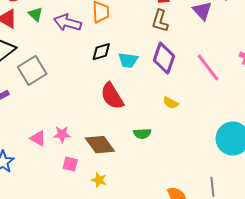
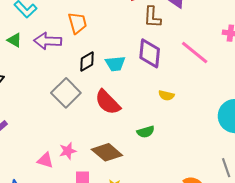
brown L-shape: (160, 21) -> (152, 17), moved
gray square: (32, 70) -> (66, 93), moved

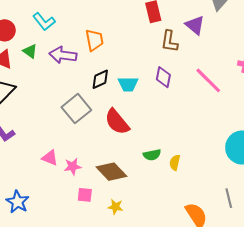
purple diamond: (150, 53) -> (163, 77), size x0.7
yellow semicircle: (166, 95) -> (175, 163), moved, turned 84
pink triangle: (45, 160) -> (50, 158), moved

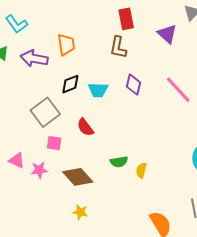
brown L-shape: (169, 41) -> (118, 47), moved
red semicircle: (117, 122) -> (85, 127), size x0.7
pink square: (85, 195) -> (54, 143), moved

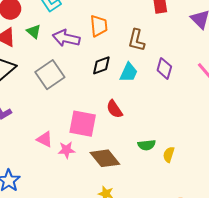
brown L-shape: (118, 47) -> (136, 40), moved
cyan trapezoid: (98, 90) -> (129, 72), turned -70
gray square: (45, 112) -> (50, 75), moved
pink square: (54, 143) -> (83, 124), size x1.8

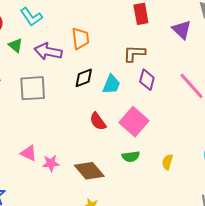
brown L-shape: (136, 40) -> (134, 53), moved, turned 80
gray square: (50, 75) -> (33, 88), turned 32
pink square: (83, 124) -> (134, 122), moved, turned 32
yellow semicircle: (169, 155) -> (167, 162), moved

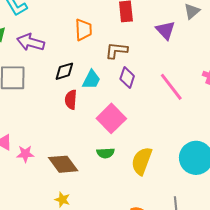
orange trapezoid: (80, 38) -> (83, 30), moved
red semicircle: (98, 121) -> (71, 100), moved, turned 36
yellow semicircle: (167, 162) -> (142, 161), size x1.8

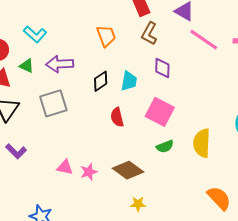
brown L-shape: (116, 50) -> (149, 34), moved, turned -50
pink line: (171, 87) -> (204, 40), moved
red semicircle: (71, 100) -> (117, 117), moved

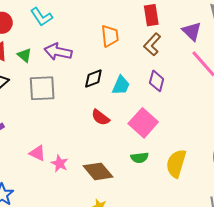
green triangle: (27, 66) -> (24, 55), moved
red semicircle: (117, 117) -> (100, 117), turned -54
pink star: (89, 172) -> (60, 163), turned 30

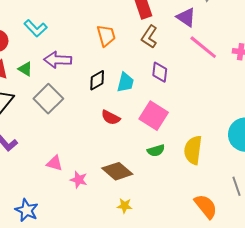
gray square: (42, 88) -> (48, 99), turned -32
pink star: (60, 163) -> (79, 180), moved

